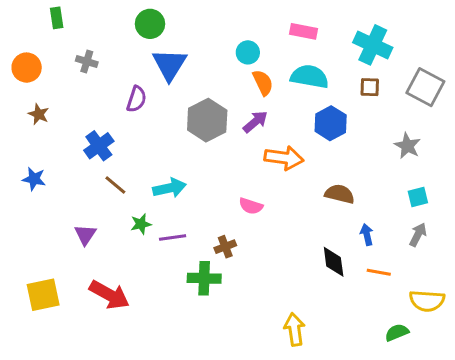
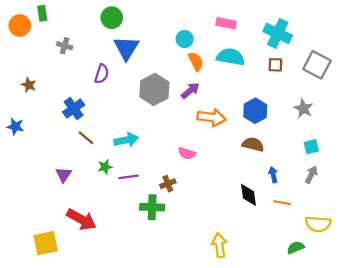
orange circle: (27, 68) -> (20, 26), moved
blue hexagon: (331, 123) -> (255, 111), moved
blue star: (34, 179) -> (15, 126), moved
yellow square: (43, 295) -> (46, 243), moved

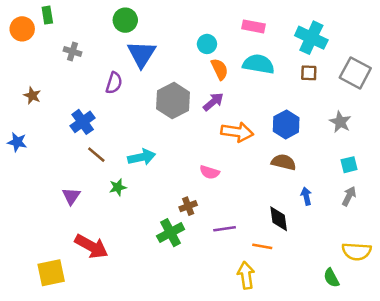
purple line: (129, 177) -> (225, 229), moved
orange line: (282, 203) -> (262, 246), moved
green cross: (152, 207) -> (171, 233), turned -30
green semicircle: (296, 248) -> (331, 278), turned -96

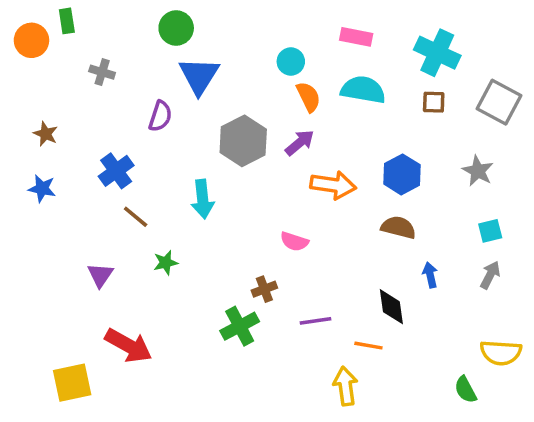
blue star: (17, 142) -> (42, 189), moved
cyan arrow: (142, 157) -> (203, 199), moved, turned 96

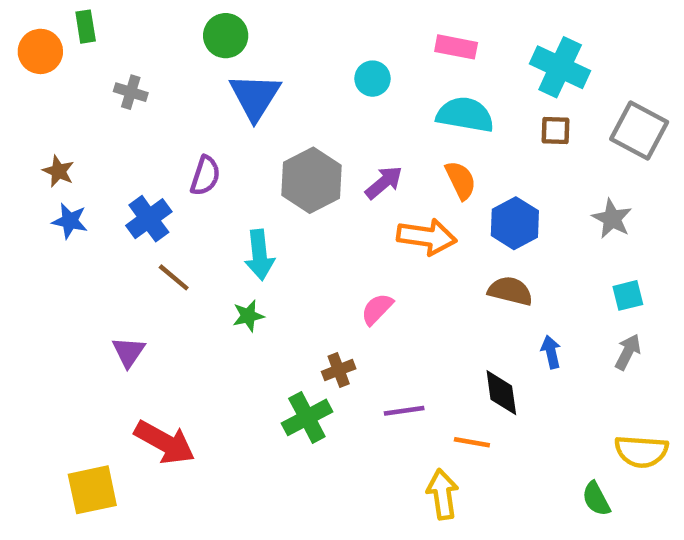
orange semicircle: (308, 97) -> (461, 180), moved
purple semicircle: (160, 116) -> (205, 176), moved
blue star: (42, 189) -> (70, 221), moved
pink semicircle: (294, 241) -> (377, 309), turned 116
green star: (166, 263) -> (248, 316), moved

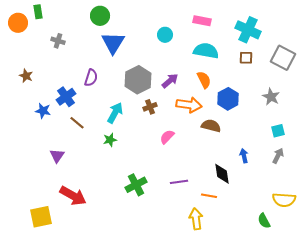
blue star: (70, 221) -> (43, 111), moved
cyan arrow: (260, 255) -> (115, 113), turned -145
brown semicircle: (510, 291) -> (211, 126), moved
brown cross: (339, 370) -> (150, 107), moved

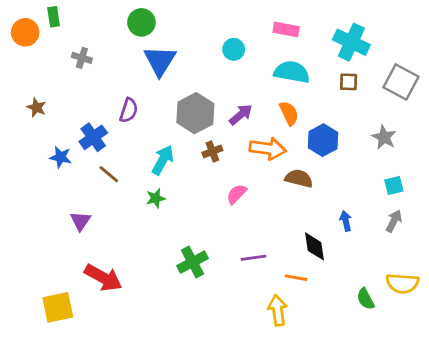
green semicircle: (264, 221) -> (366, 299), moved

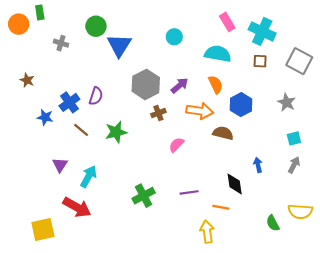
green circle: (141, 22) -> (96, 26), moved
pink rectangle: (286, 29) -> (227, 22), moved, turned 48
purple semicircle: (129, 110) -> (96, 96), moved
cyan arrow: (163, 160) -> (89, 177), moved
green star: (156, 198) -> (116, 132), moved, size x1.5

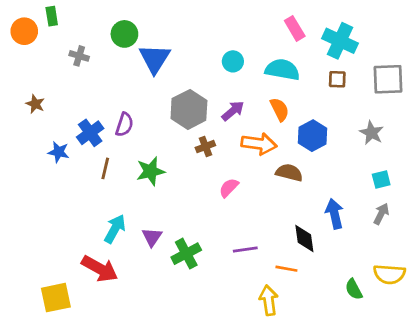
cyan circle: (174, 37) -> (233, 61), moved
gray square: (299, 61) -> (388, 79), turned -30
brown line: (81, 130) -> (105, 168), turned 63
purple triangle: (60, 165) -> (152, 237), moved
blue arrow: (258, 165) -> (334, 214), size x1.5

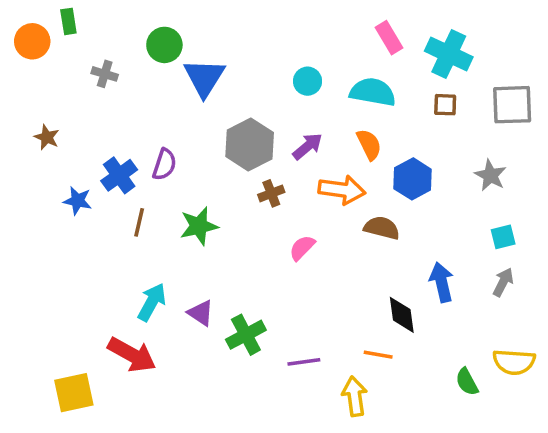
purple triangle: (152, 237) -> (201, 313), turned -30
purple line: (245, 249) -> (304, 362), moved

